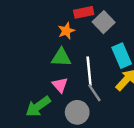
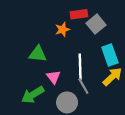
green triangle: (61, 57) -> (38, 54), moved

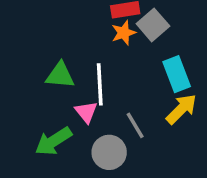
orange star: (62, 29) -> (124, 33), moved
white line: (80, 67) -> (100, 84), moved

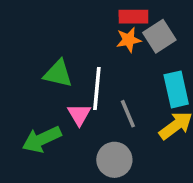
gray line: (135, 125) -> (128, 114), moved
gray circle: (109, 152) -> (114, 160), moved

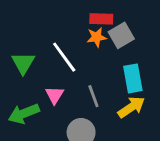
green triangle: (58, 74) -> (23, 63), moved, turned 45
white line: (97, 88) -> (64, 57), moved, turned -44

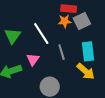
gray line: (93, 96) -> (62, 52), moved
yellow arrow: (131, 107) -> (86, 71), turned 72

